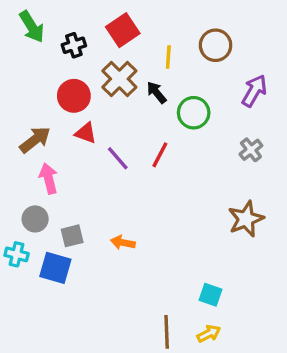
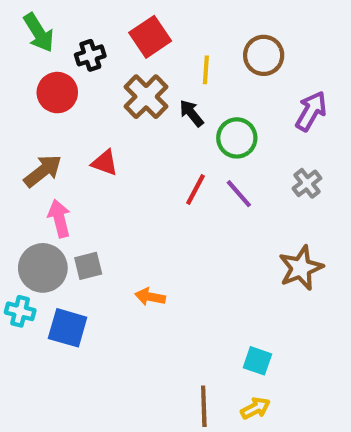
red circle: (74, 96) -> (57, 93), moved
purple line: (118, 158) -> (239, 194), moved
gray circle: (35, 219) -> (43, 268), size x1.5
gray square: (72, 236) -> (88, 266), moved

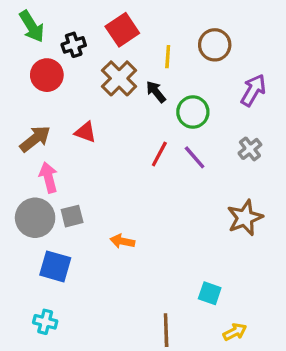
cyan cross: (20, 311) -> (45, 322), moved
yellow arrow: (255, 408) -> (235, 332), moved

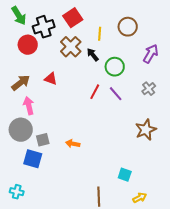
black cross: (74, 45) -> (44, 27), size x1.5
gray square: (72, 216) -> (43, 140), moved
cyan cross: (45, 322) -> (17, 192), moved

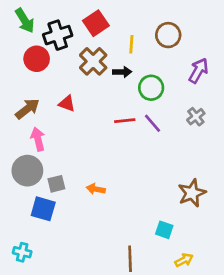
black arrow: (93, 55) -> (122, 72), turned 128
red line: (95, 92) -> (125, 121), turned 56
brown star: (146, 130) -> (192, 193), moved

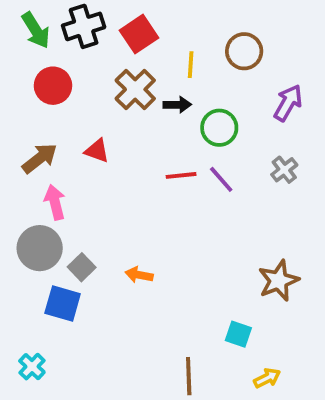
black cross: (58, 35) -> (84, 26), moved
gray square: (56, 184) -> (82, 267), turned -30
cyan cross: (22, 252) -> (32, 367), turned 30

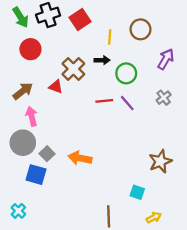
brown cross: (135, 89) -> (73, 69), moved
orange arrow: (139, 275) -> (80, 158), size x1.5

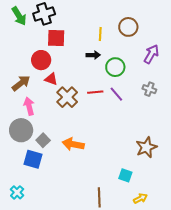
red square: (80, 19) -> (56, 38), moved, turned 36
red circle: (30, 49) -> (41, 60), moved
brown cross: (73, 69) -> (67, 97), moved
gray cross: (164, 98) -> (149, 89), turned -32

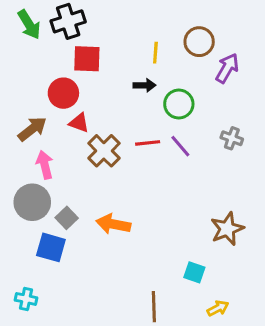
purple arrow: (151, 54) -> (227, 68), moved
cyan cross: (17, 192) -> (26, 299), turned -32

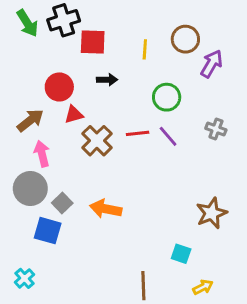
red square: (87, 59) -> (93, 42), moved
black arrow: (145, 85) -> (107, 80), moved
red triangle: (79, 123) -> (74, 115), turned -36
cyan cross: (26, 299) -> (24, 278), turned 36

